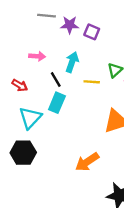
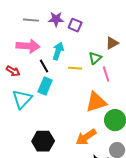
gray line: (46, 16) -> (31, 20), moved
pink arrow: (37, 56) -> (28, 46), size x1.6
black hexagon: (23, 153) -> (43, 141), moved
orange arrow: (87, 162) -> (86, 137), moved

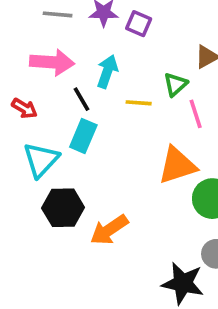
orange arrow: (86, 137) -> (109, 230), moved
black hexagon: (43, 141) -> (63, 208), moved

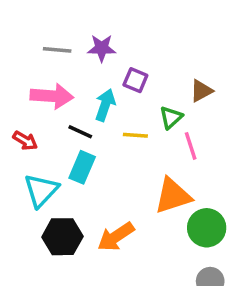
purple square: (139, 24) -> (135, 80), moved
black line: (82, 99) -> (80, 132), turned -35
orange arrow: (109, 230) -> (116, 237), moved

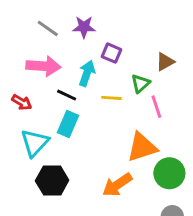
gray line: (57, 50) -> (48, 28), turned 30
orange arrow: (116, 237) -> (117, 185), moved

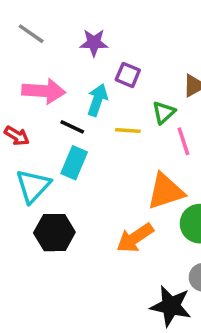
gray line: (48, 28) -> (31, 34), moved

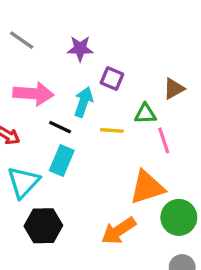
green triangle: (164, 113) -> (145, 114), turned 40

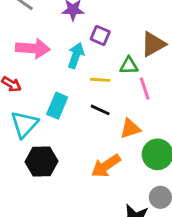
brown triangle: (174, 89) -> (153, 44), size x1.4
black line: (60, 127) -> (100, 110), moved
orange triangle: (147, 187) -> (130, 129), size x0.7

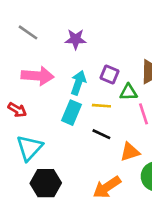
purple square: (100, 35) -> (110, 74), moved
cyan rectangle: (57, 106) -> (72, 113), moved

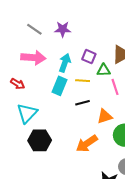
gray line: (28, 32) -> (34, 29), moved
black line: (101, 134) -> (83, 103), turned -40

